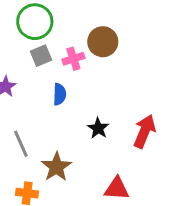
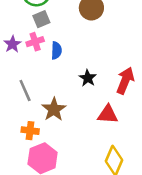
pink cross: (73, 59) -> (35, 42), moved
red triangle: (117, 189) -> (108, 114), moved

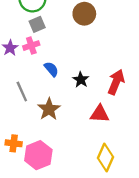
blue semicircle: (56, 50) -> (51, 69), moved, turned -42
orange cross: (30, 131) -> (14, 143), moved

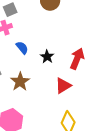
red triangle: (100, 114) -> (63, 86), turned -36

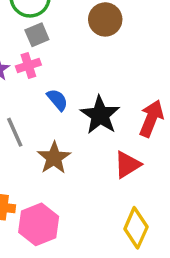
black star: (47, 57) -> (100, 115), size x1.6

